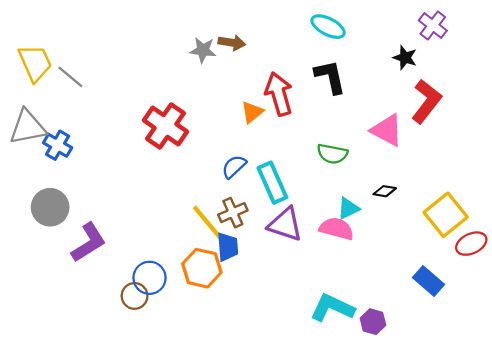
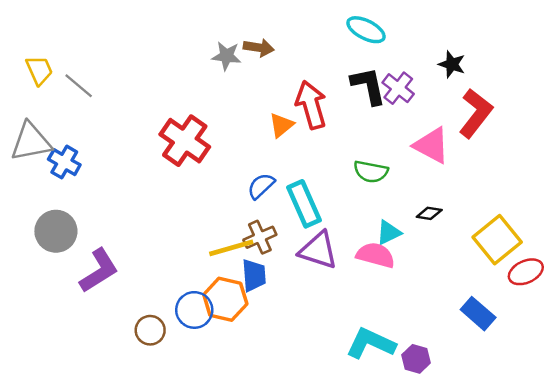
purple cross: (433, 26) -> (398, 88), moved
yellow trapezoid: (35, 63) -> (39, 70), size x0.7
yellow line: (207, 222) -> (231, 248), turned -66
blue circle: (150, 278) -> (194, 310), moved

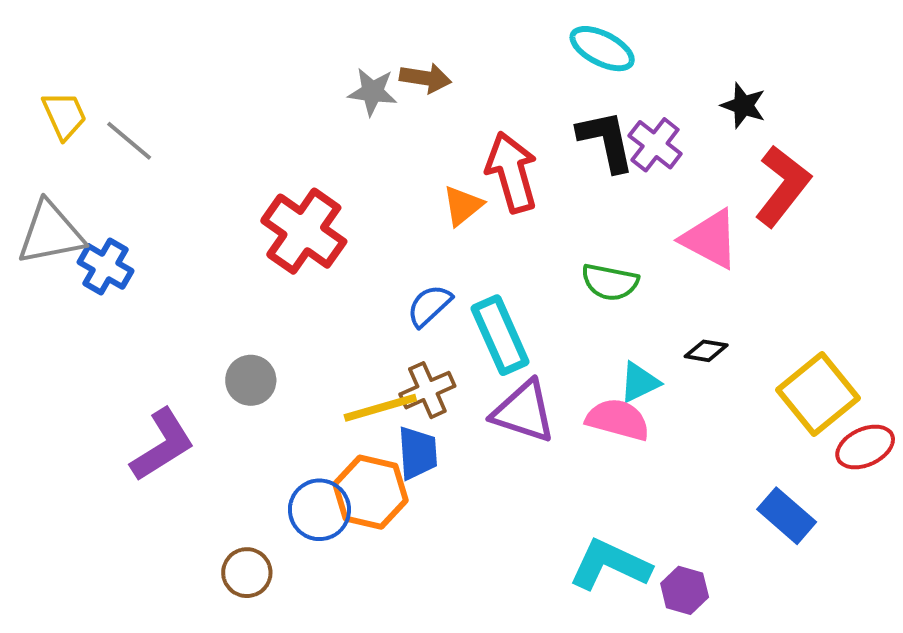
gray circle: (56, 231) -> (251, 380), moved, size x0.7
brown circle: (150, 330) -> (247, 573), moved

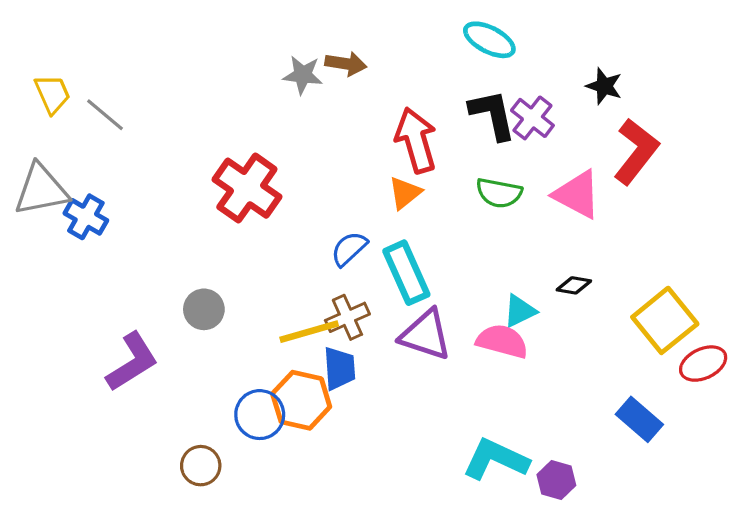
orange triangle: (463, 206) -> (405, 193), moved
green semicircle: (610, 282) -> (499, 193), moved

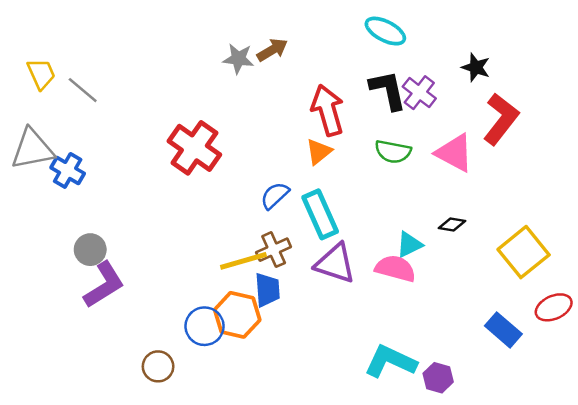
brown arrow: (346, 64) -> (272, 50), turned -40
gray circle: (204, 309) -> (90, 250), moved
red ellipse: (703, 364) -> (554, 307), moved

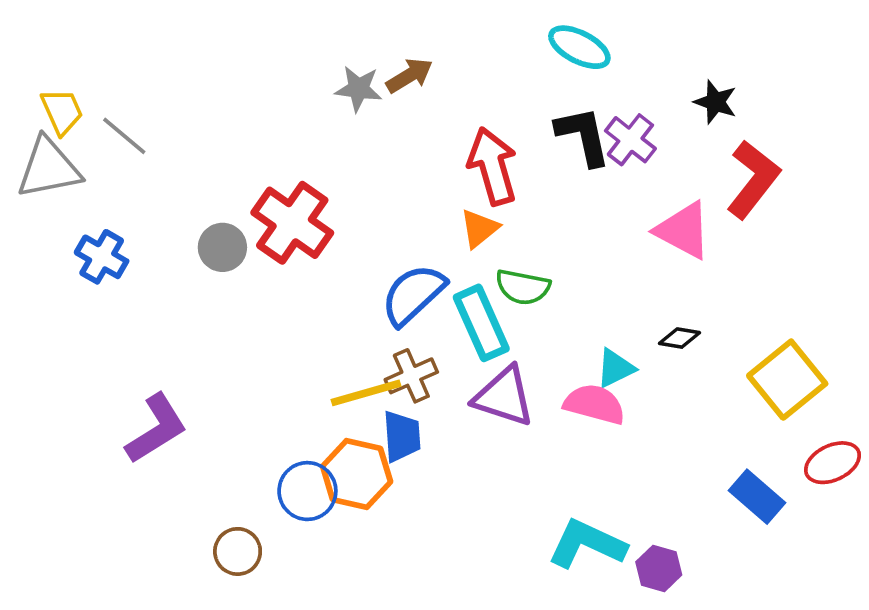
gray triangle: (32, 149) -> (49, 168), moved
green semicircle: (393, 152) -> (523, 287), moved
blue semicircle: (275, 196) -> (413, 295), size x1.5
gray circle: (90, 250) -> (222, 247), moved

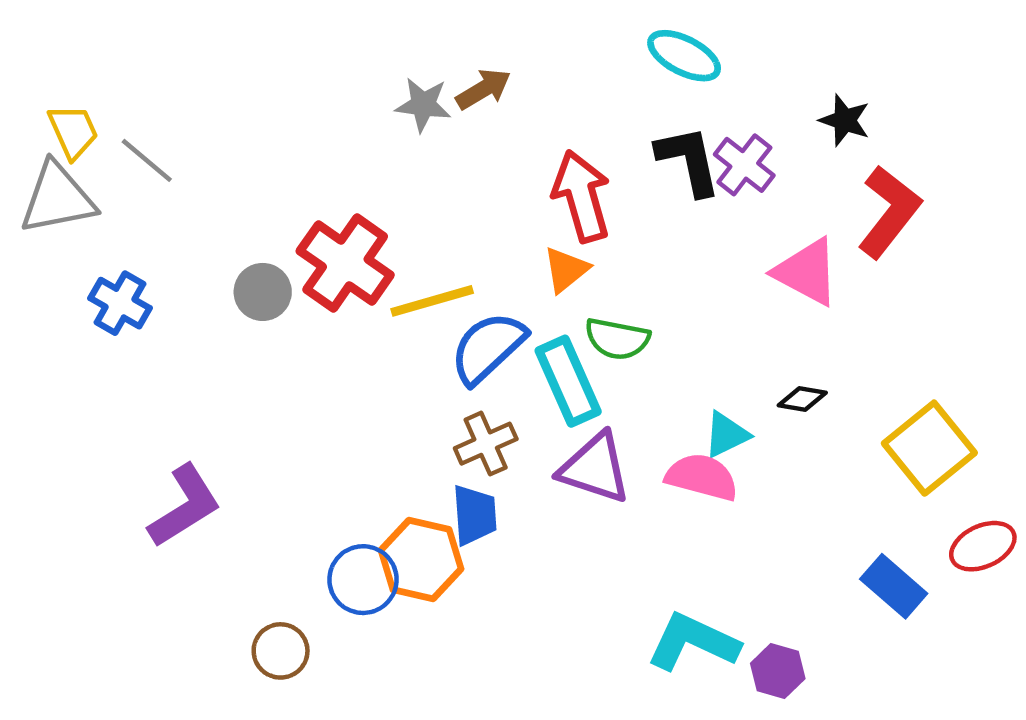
yellow line: (366, 393) -> (432, 301), moved

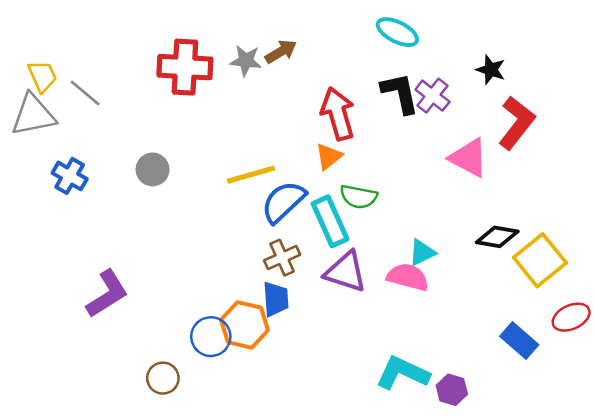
red cross: (345, 263) -> (185, 67), moved, turned -32
black diamond: (802, 399) -> (497, 237), moved, size x1.5

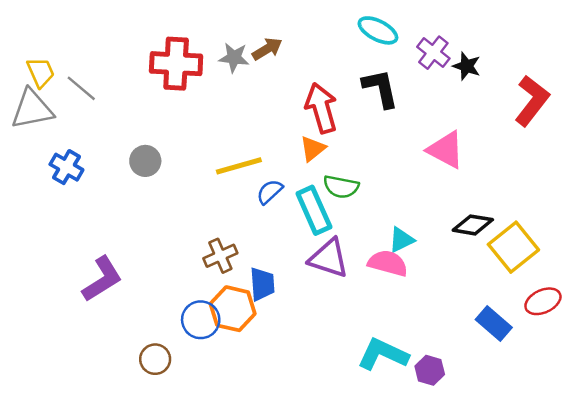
purple cross: (432, 96) -> (433, 53), moved
red L-shape: (517, 123) -> (532, 101), moved
blue semicircle: (283, 202) -> (270, 192), size x0.6
brown cross: (282, 258) -> (220, 256), moved

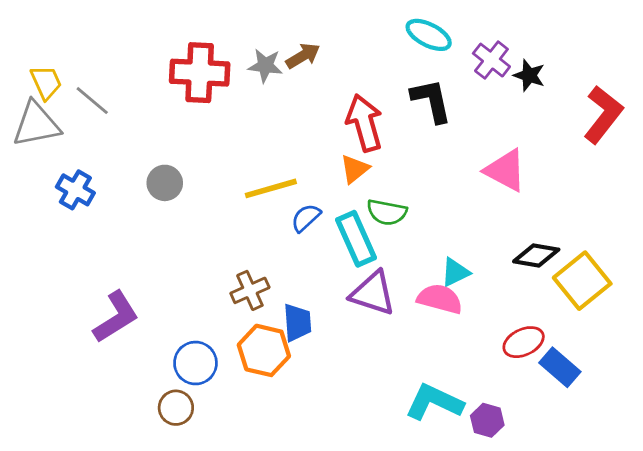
red ellipse: (543, 301) -> (524, 342), moved
blue circle: (201, 320) -> (195, 363), moved

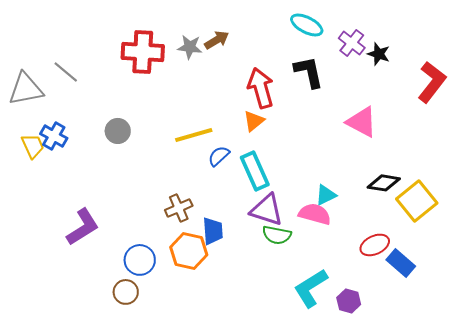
yellow trapezoid: (46, 82) -> (33, 146), moved
green semicircle: (387, 212) -> (277, 235), moved
cyan L-shape: (434, 402) -> (311, 288), turned -57

